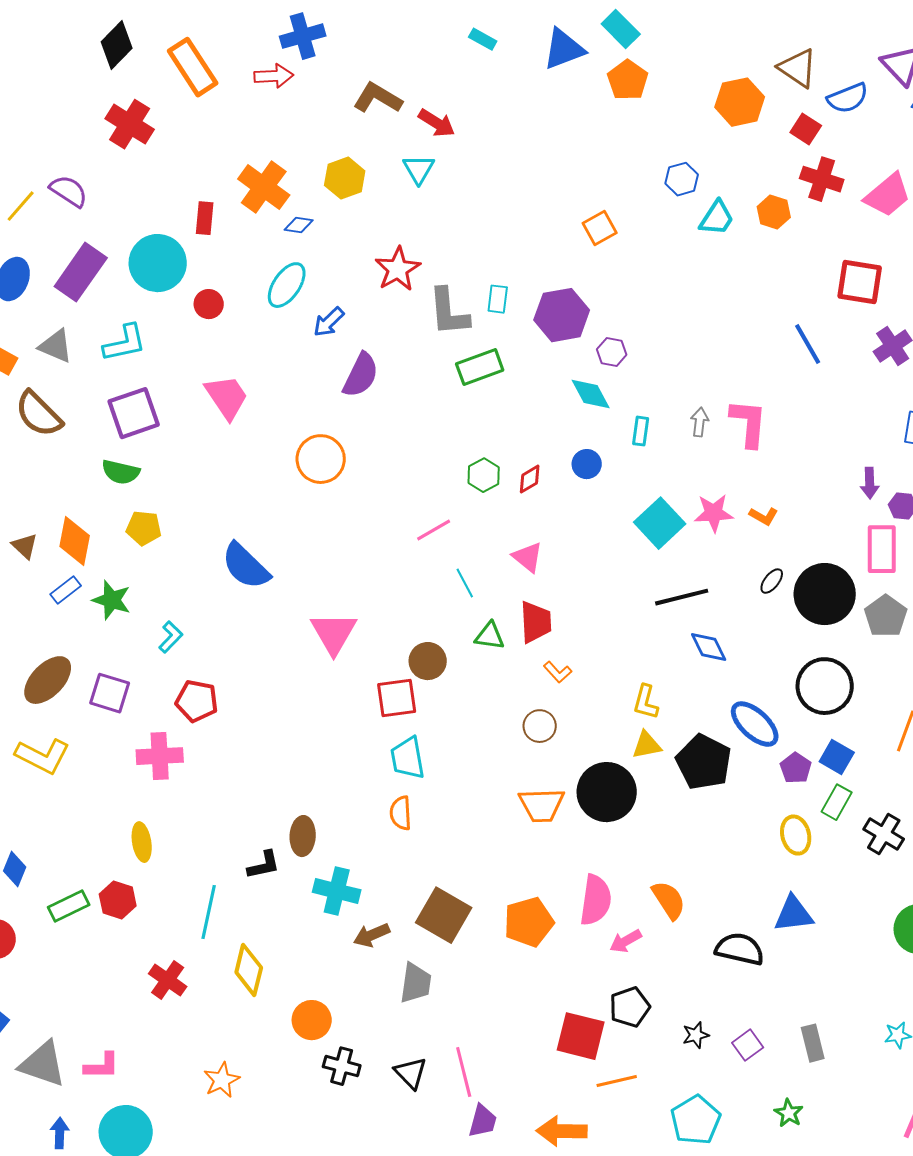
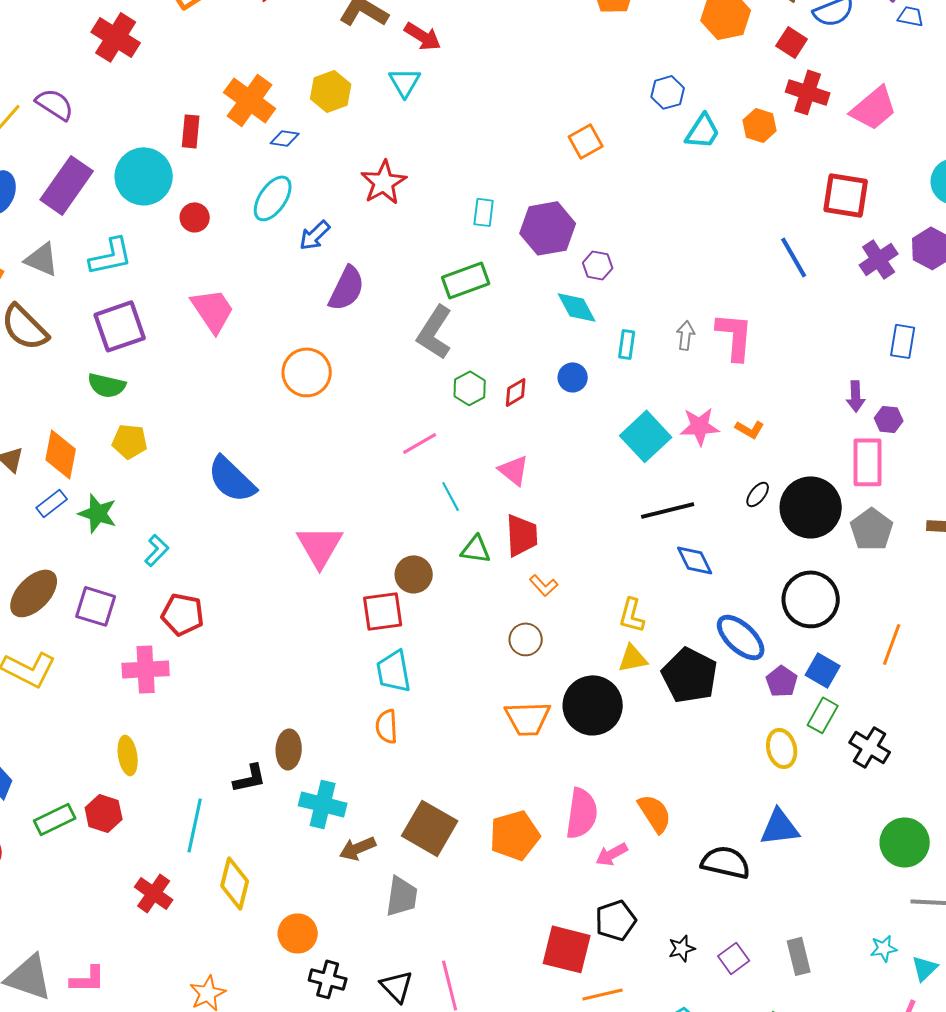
gray L-shape: (449, 312) -> (435, 332), moved, turned 38

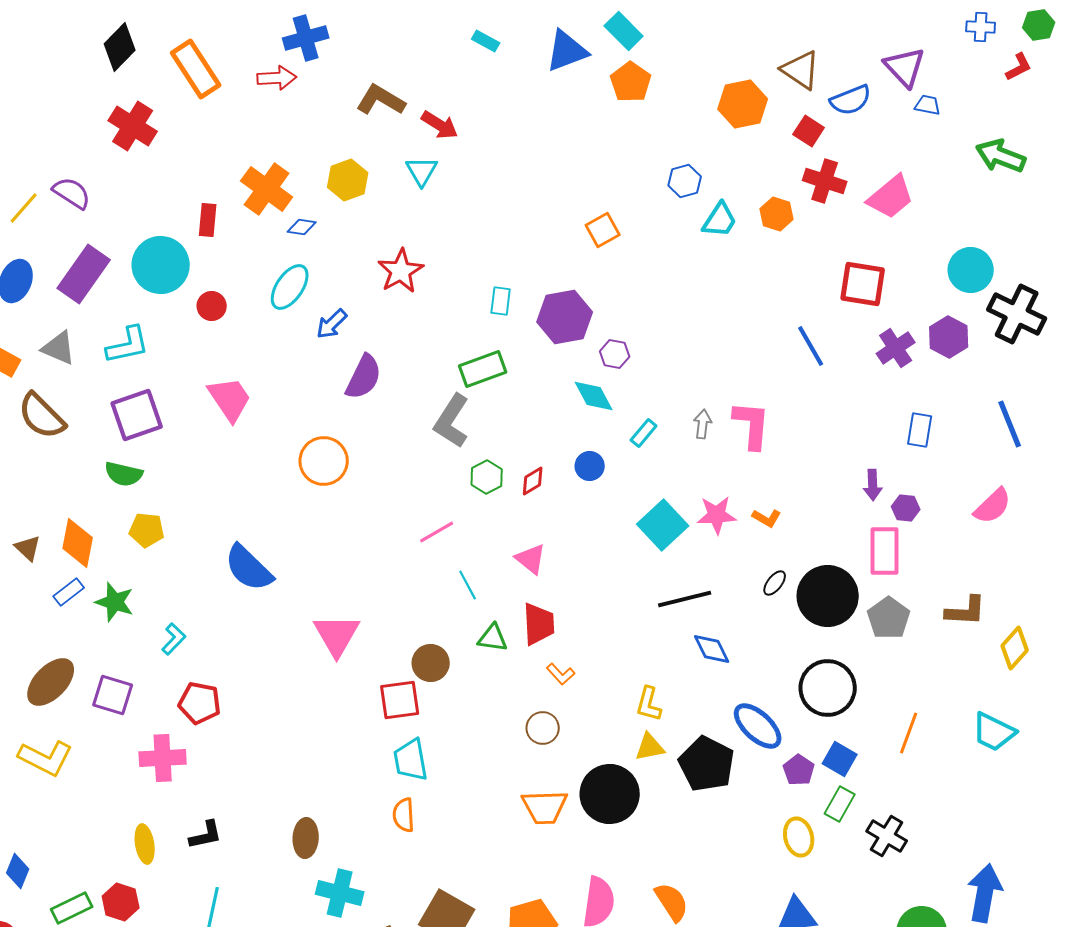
cyan rectangle: (627, 344) -> (644, 433), turned 32
black L-shape: (250, 778) -> (206, 835), moved

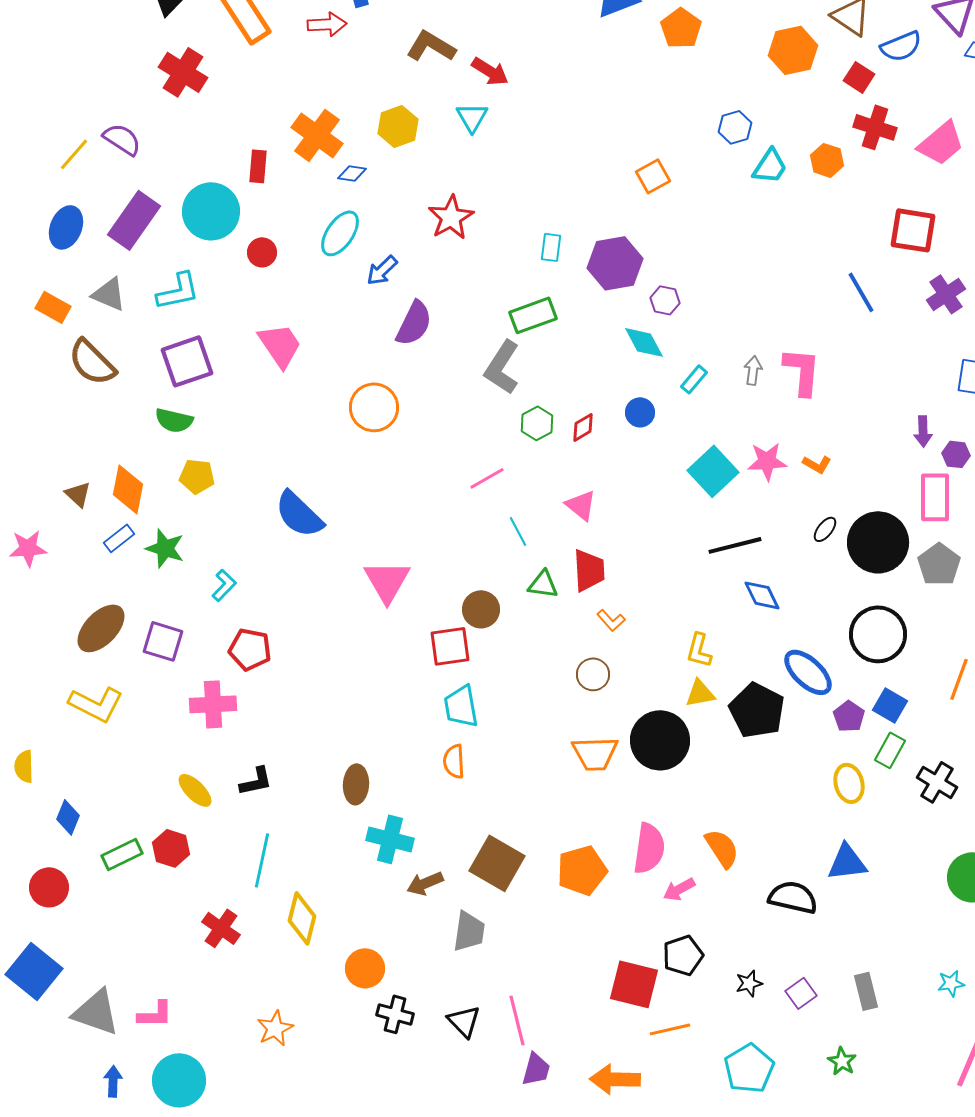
yellow ellipse: (145, 844) -> (195, 790), turned -36

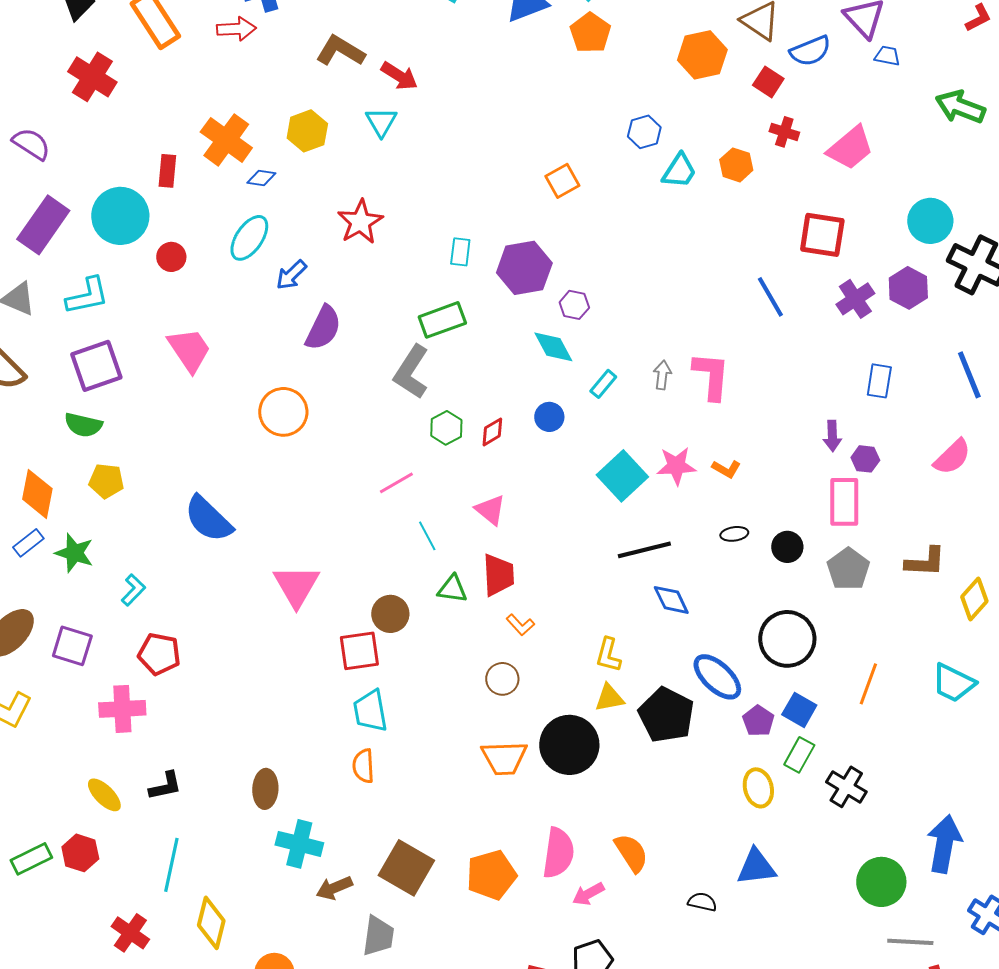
red cross: (875, 127) -> (784, 132), size x0.7
black ellipse: (825, 529) -> (734, 534), turned 44
black circle: (878, 542) -> (787, 547), size x0.5
black semicircle: (793, 897) -> (702, 902), size x0.6

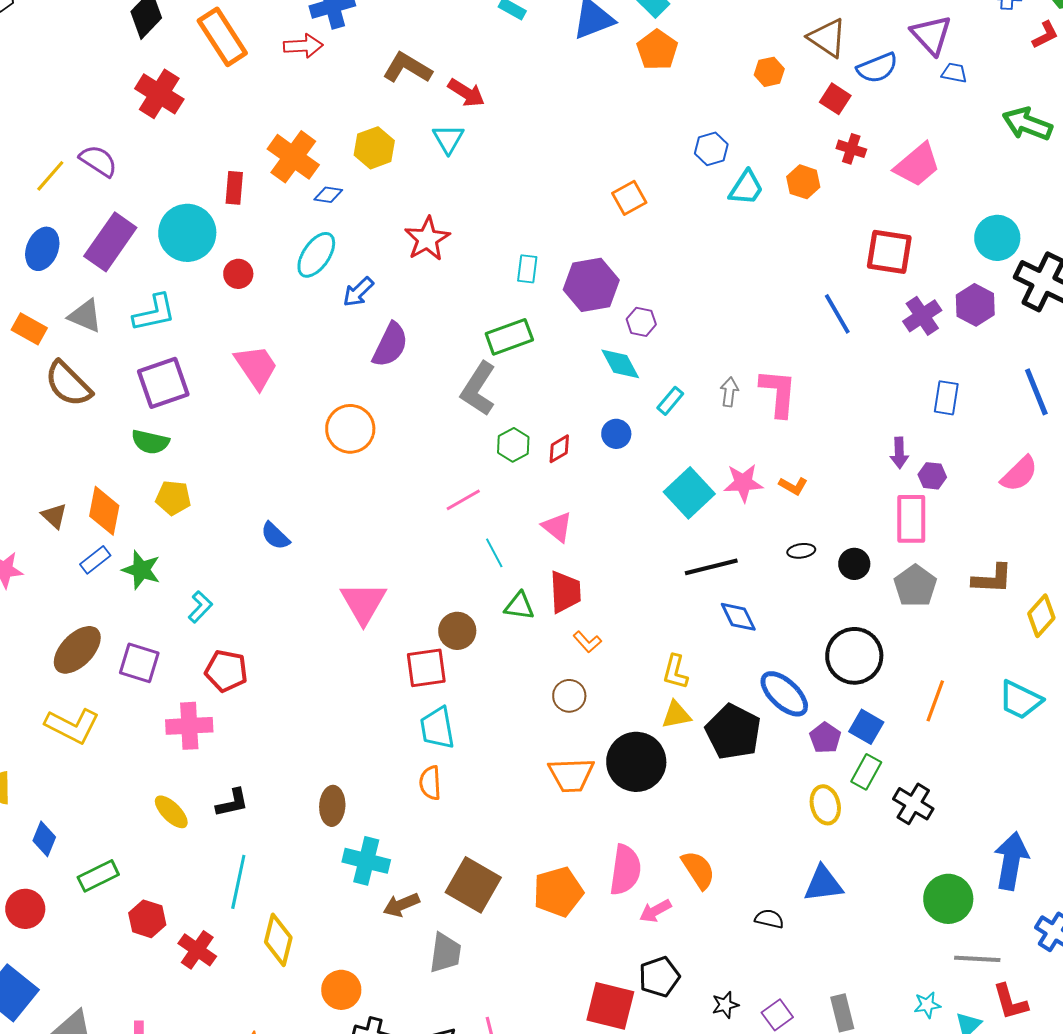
orange hexagon: (702, 55) -> (769, 72), size x0.6
blue semicircle: (208, 519) -> (275, 536), size x0.6
red hexagon: (80, 853) -> (147, 919), moved

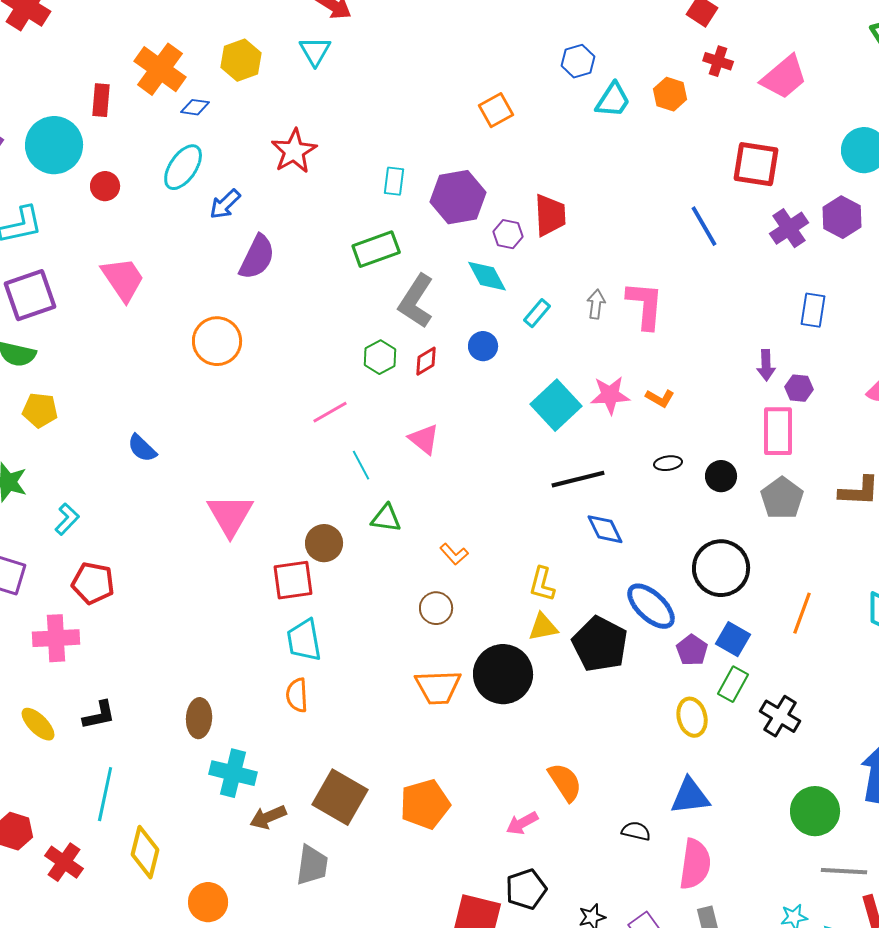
gray L-shape: (478, 389) -> (416, 301), moved
red trapezoid: (565, 592) -> (550, 215), moved
pink semicircle: (625, 870) -> (695, 864), moved

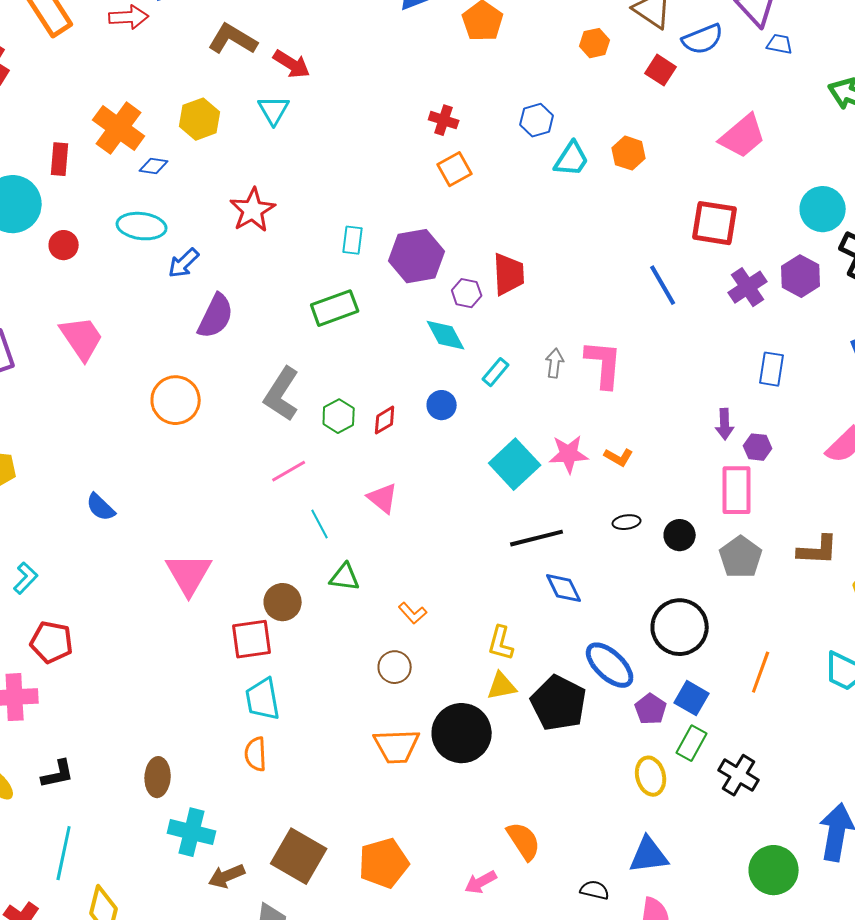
red cross: (718, 61) -> (444, 120), moved
cyan ellipse: (183, 167) -> (142, 226), turned 63
gray L-shape: (416, 301) -> (282, 394), moved

